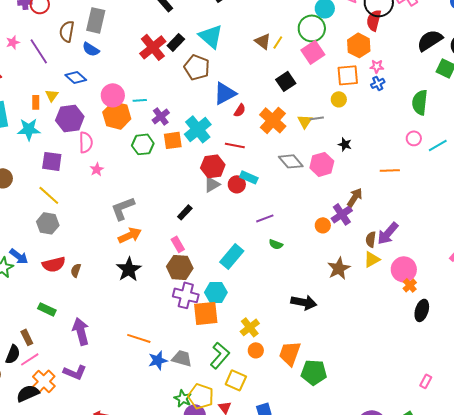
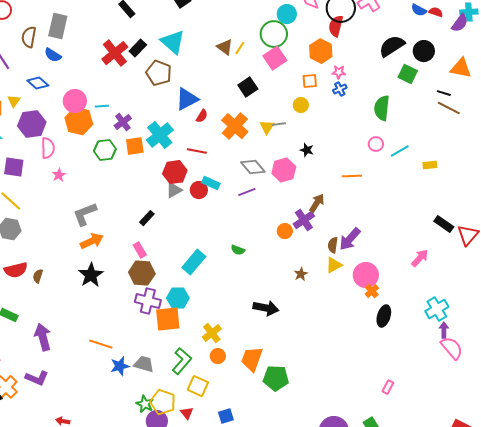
orange square: (348, 75) -> (310, 81), size x0.7
purple line: (265, 218) -> (247, 192), moved
brown star: (339, 268) -> (301, 274), size x0.6

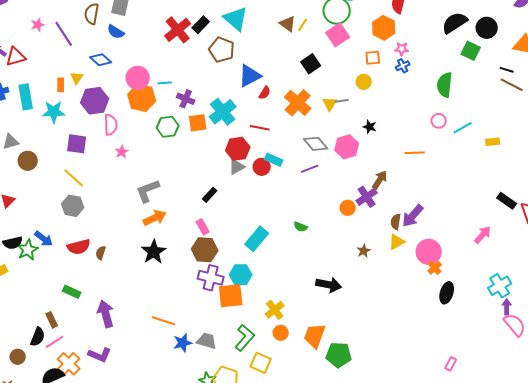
purple cross: (123, 122) -> (186, 99), turned -30

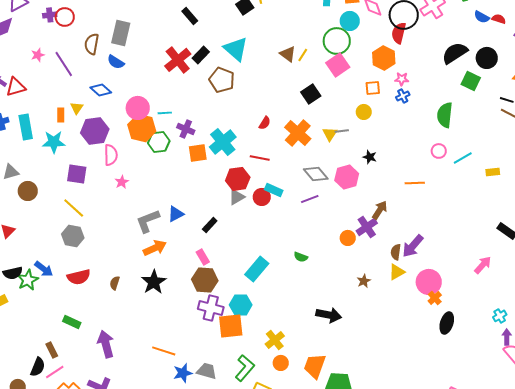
blue triangle: (250, 76) -> (176, 214), moved, size x0.7
green hexagon: (168, 127) -> (159, 142), moved
brown semicircle: (101, 253) -> (115, 283), moved
cyan cross: (500, 286) -> (500, 316), size x0.6

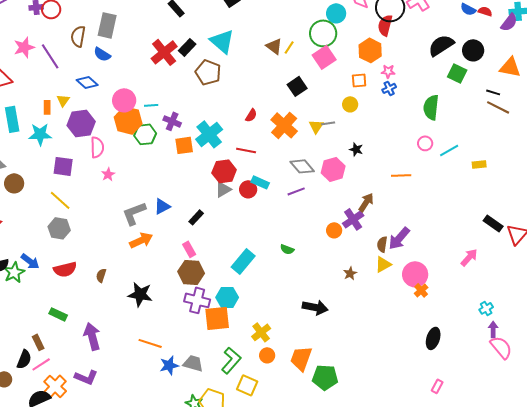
pink star: (38, 55) -> (24, 47), size x1.5
black star: (154, 282) -> (140, 294), moved, turned -30
black ellipse: (447, 323) -> (433, 338), moved

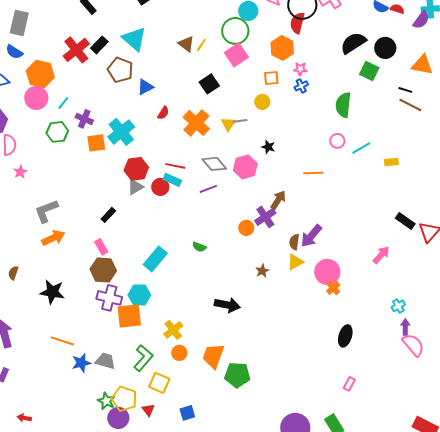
cyan line: (151, 105) -> (63, 103), turned -48
orange hexagon: (128, 120) -> (40, 74), moved
red line: (246, 150) -> (175, 166), moved
blue triangle: (162, 206) -> (145, 87), moved

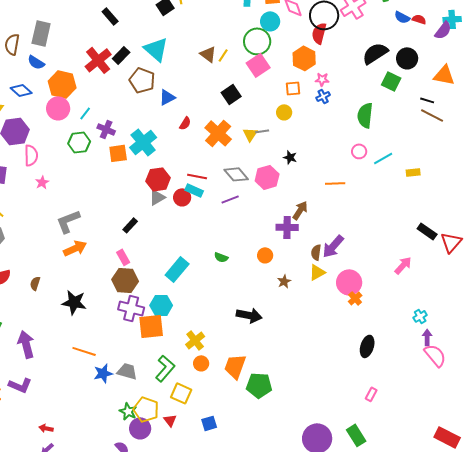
purple cross: (265, 217) -> (287, 227), turned 35
orange circle: (246, 228) -> (265, 255), moved

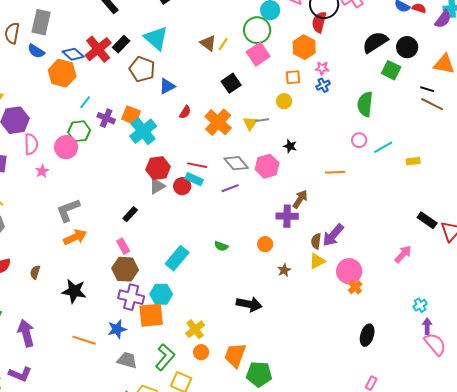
blue diamond: (21, 90) -> (73, 54), moved
pink circle: (58, 108) -> (66, 147), moved
orange square: (118, 153) -> (131, 115), moved, turned 30
blue star: (103, 373) -> (117, 329), moved

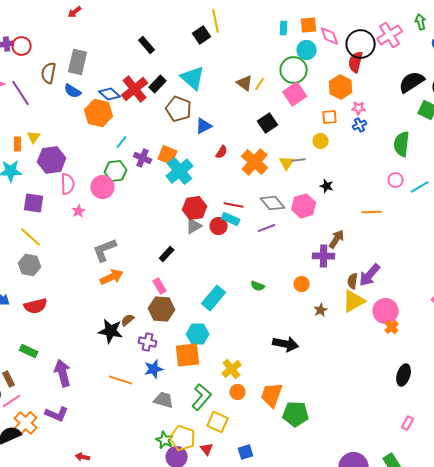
yellow triangle: (317, 261) -> (354, 301), size x1.4
brown semicircle: (35, 272) -> (128, 320), moved, turned 32
purple cross: (131, 297) -> (148, 342), moved, size x0.7

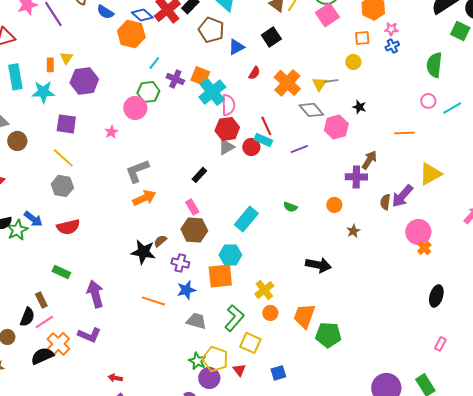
black square: (268, 123) -> (271, 37), moved
pink semicircle: (68, 184) -> (228, 105), moved
gray diamond: (273, 203) -> (311, 110), moved
red line: (234, 205) -> (266, 126), turned 54
yellow triangle: (354, 301) -> (430, 174), moved

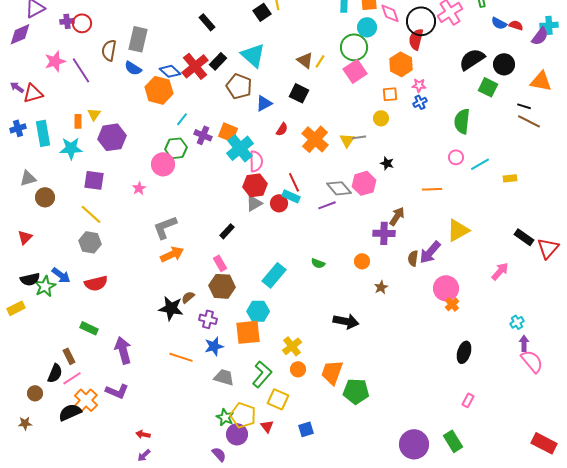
black square: (271, 37) -> (299, 93), turned -30
gray diamond: (311, 110) -> (339, 188), moved

